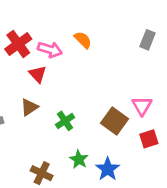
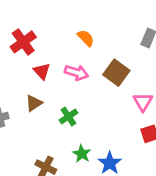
pink arrow: (50, 49) -> (76, 73), moved
brown square: (115, 121) -> (116, 73), moved

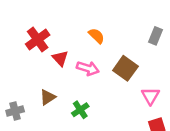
red triangle: (42, 71) -> (60, 58), moved

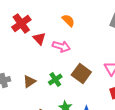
brown square: (125, 68) -> (81, 73), moved
brown triangle: (48, 97) -> (29, 81), moved

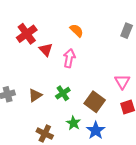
pink arrow: (61, 46) -> (69, 58), turned -96
brown square: (81, 73) -> (95, 102), moved

